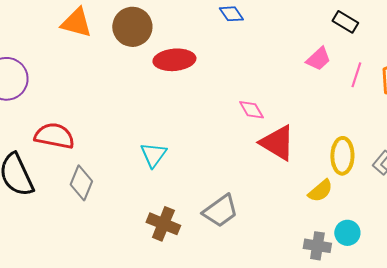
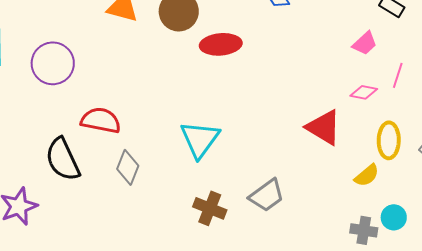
pink line: (356, 75) -> (398, 75), moved
pink diamond: (251, 110) -> (364, 92), moved, turned -48
cyan triangle: (153, 155) -> (200, 139), size x1.5

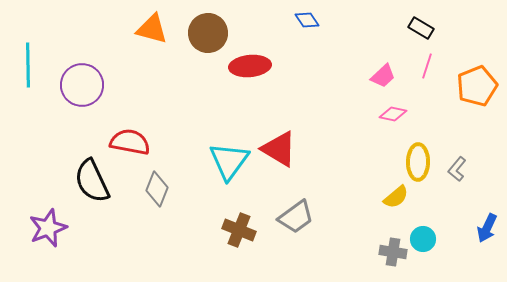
pink trapezoid: (365, 43) -> (383, 76), moved
pink line: (398, 75) -> (427, 66), moved
red triangle: (324, 127) -> (279, 149), moved

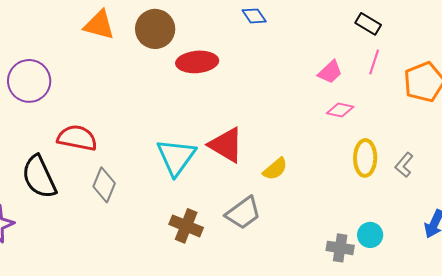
yellow semicircle: (396, 197) -> (275, 169), moved

